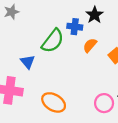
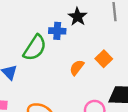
orange semicircle: (90, 45) -> (77, 68), moved

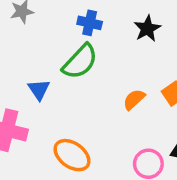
blue cross: (57, 31) -> (90, 23), moved

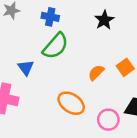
blue cross: (90, 23) -> (50, 17), moved
orange ellipse: (72, 155) -> (71, 103), moved

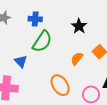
black star: (104, 20) -> (79, 26), moved
orange ellipse: (71, 103) -> (60, 85), turned 30

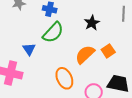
orange semicircle: (77, 59) -> (85, 54), size x1.5

